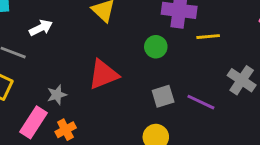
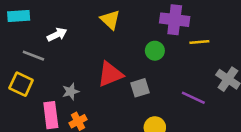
gray square: (163, 96) -> (140, 88), moved
pink rectangle: (34, 122) -> (51, 115), turned -40

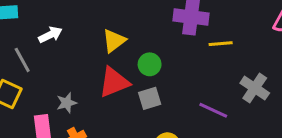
yellow triangle: (110, 20) -> (114, 41), moved, turned 40
green circle: (155, 51) -> (150, 64), moved
gray line: (33, 56) -> (22, 60), turned 40

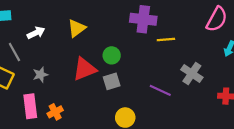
yellow triangle: (114, 41) -> (77, 28), moved
gray star: (67, 103) -> (40, 75), moved

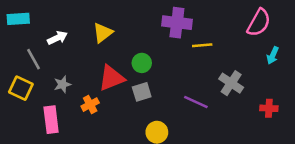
orange cross: (55, 112) -> (90, 105), moved

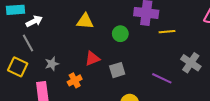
yellow triangle: (103, 33) -> (85, 21), turned 42
white arrow: (57, 38) -> (34, 21), moved
green circle: (142, 63) -> (120, 34), moved
red triangle: (112, 78) -> (92, 59), size x0.7

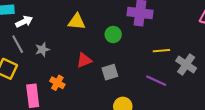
yellow line: (167, 32) -> (161, 51), moved
gray star: (52, 64) -> (42, 50), moved
orange cross: (75, 80) -> (57, 83), moved, turned -32

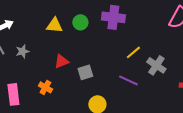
green circle: (113, 34) -> (80, 22), moved
yellow line: (161, 51) -> (133, 52), turned -35
orange cross: (57, 83) -> (45, 87), moved

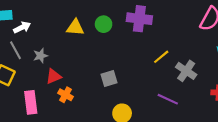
red triangle: (61, 61) -> (54, 76), moved
purple line: (128, 80) -> (168, 99), moved

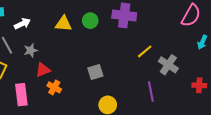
white arrow: (22, 27) -> (22, 24), moved
purple line: (168, 99) -> (151, 92), turned 54

